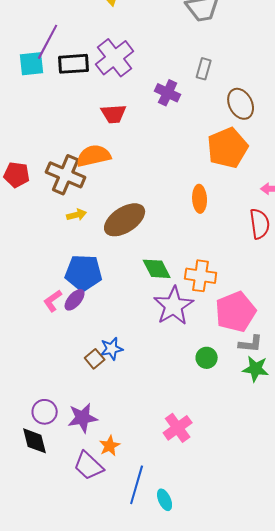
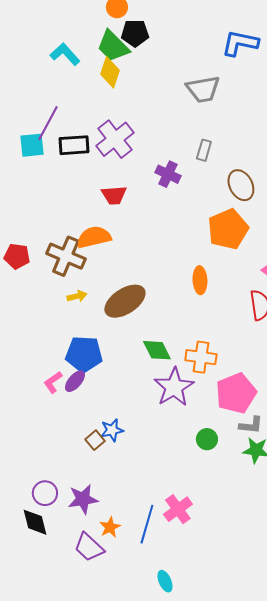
blue line: (137, 485) -> (147, 524), moved

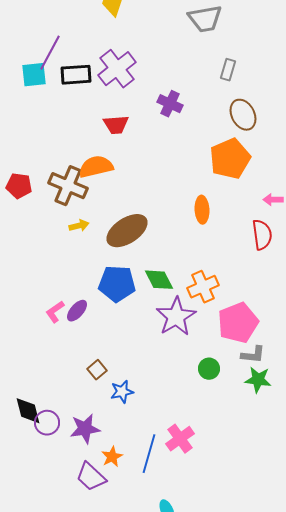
gray rectangle: (204, 150) -> (228, 70), moved
blue pentagon: (84, 354) -> (117, 284), moved
orange cross: (201, 357) -> (203, 287), turned -32
blue star: (112, 430) -> (122, 392), moved
black diamond: (35, 522) -> (28, 411), moved

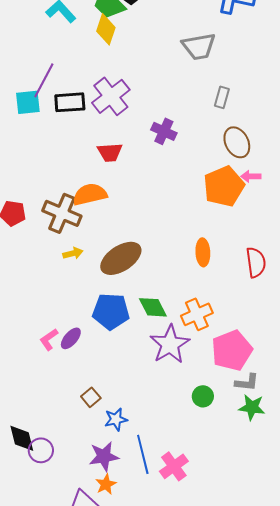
pink arrow: (273, 200) -> (251, 176), moved
orange ellipse: (202, 210) -> (203, 252), moved
purple star: (85, 429) -> (104, 456), moved
blue line: (149, 454) -> (143, 454), moved, turned -30

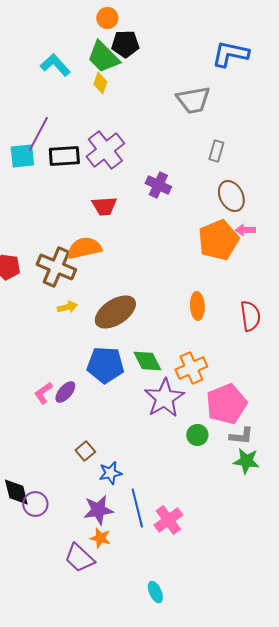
yellow diamond: (106, 29) -> (100, 83), size x0.7
green circle: (203, 396) -> (197, 435), moved
orange star: (106, 484) -> (100, 538), turned -30

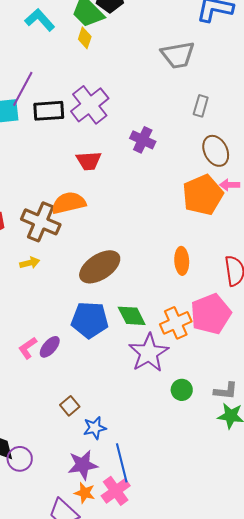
yellow arrow: (67, 307) -> (30, 263), moved
pink pentagon: (226, 404) -> (211, 314), moved
pink cross: (168, 520) -> (116, 491), moved

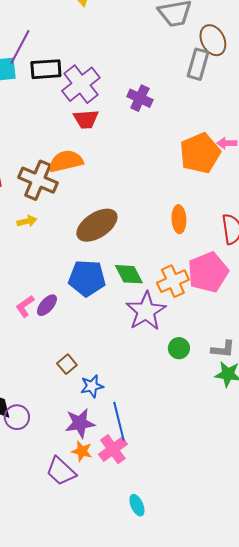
purple cross: (90, 105) -> (81, 84), moved
gray rectangle: (201, 106) -> (198, 64), size x1.4
brown ellipse: (216, 151) -> (213, 40), moved

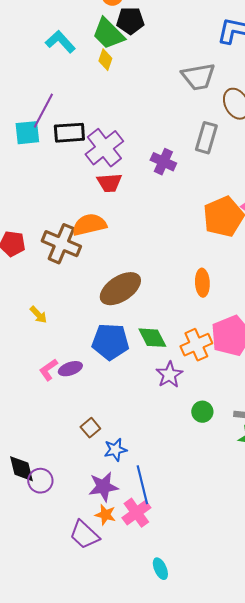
gray rectangle: (198, 64) -> (206, 138), moved
yellow arrow: (27, 221) -> (38, 315), moved, turned 60
purple ellipse: (47, 305) -> (70, 369), turned 30
purple star: (146, 311) -> (169, 375), size x0.7

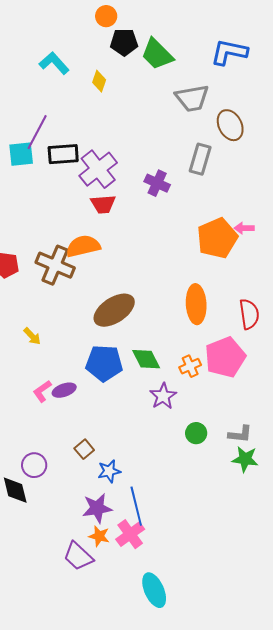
green trapezoid: (108, 34) -> (157, 54), moved
orange ellipse: (202, 283) -> (196, 304), size x1.4
orange cross: (196, 345) -> (190, 366), size x0.7
purple circle: (40, 481) -> (34, 465), moved
cyan ellipse: (160, 569) -> (154, 590), size x1.6

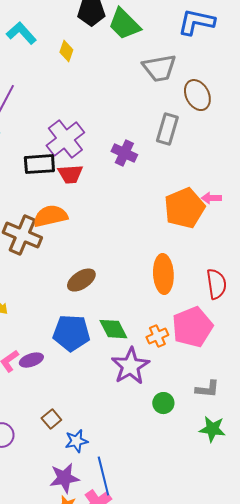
black rectangle: (63, 154) -> (39, 164), moved
brown ellipse: (114, 310) -> (81, 280), size x0.7
purple star: (163, 396) -> (130, 366), size x1.4
gray L-shape: (240, 434) -> (207, 389), moved

